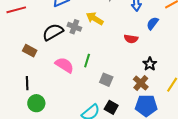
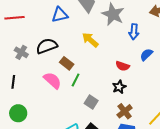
gray cross: (74, 27) -> (21, 52), moved
brown rectangle: (30, 51) -> (67, 63), moved
black star: (150, 64) -> (119, 87), moved
black line: (27, 83) -> (13, 82), moved

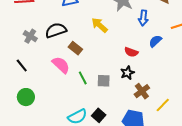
green line: (76, 80) -> (83, 78), moved, turned -56
black line: (13, 82) -> (22, 66), turned -48
gray square: (91, 102) -> (104, 81), moved, turned -32
brown cross: (125, 111) -> (142, 91), moved

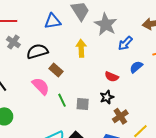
blue arrow: (143, 18) -> (125, 43), turned 35
yellow arrow: (99, 25) -> (81, 48), turned 42
gray cross: (30, 36) -> (13, 42), moved

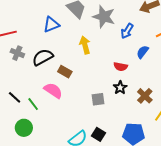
green line: (62, 100) -> (33, 104), moved
brown cross: (120, 116) -> (145, 96), moved

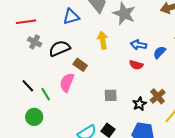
blue arrow: (127, 31) -> (139, 45), moved, turned 63
black star: (120, 88) -> (139, 104), moved
pink semicircle: (53, 91) -> (67, 83), turned -108

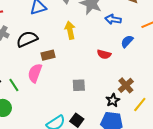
blue arrow: (139, 45) -> (113, 19), moved
brown rectangle: (80, 65) -> (48, 55), turned -48
black star: (139, 104) -> (113, 100), moved

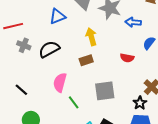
brown rectangle: (48, 55) -> (86, 60), moved
green line: (14, 85) -> (74, 102), moved
gray square: (79, 85) -> (105, 91), size x1.5

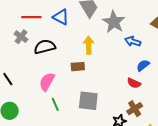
blue triangle: (57, 16) -> (61, 17), turned 36
red line: (13, 26) -> (31, 17), moved
red semicircle: (127, 58) -> (134, 83), moved

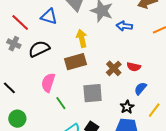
red line: (31, 17) -> (20, 22), turned 54
blue semicircle: (143, 65) -> (140, 89), moved
brown rectangle: (78, 67) -> (75, 62), size x1.5
brown cross: (135, 109) -> (114, 68), moved

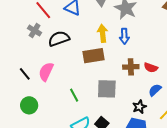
blue arrow: (124, 26) -> (124, 36), moved, turned -105
brown cross: (114, 68) -> (131, 67), turned 35
pink semicircle: (48, 83) -> (46, 72), moved

